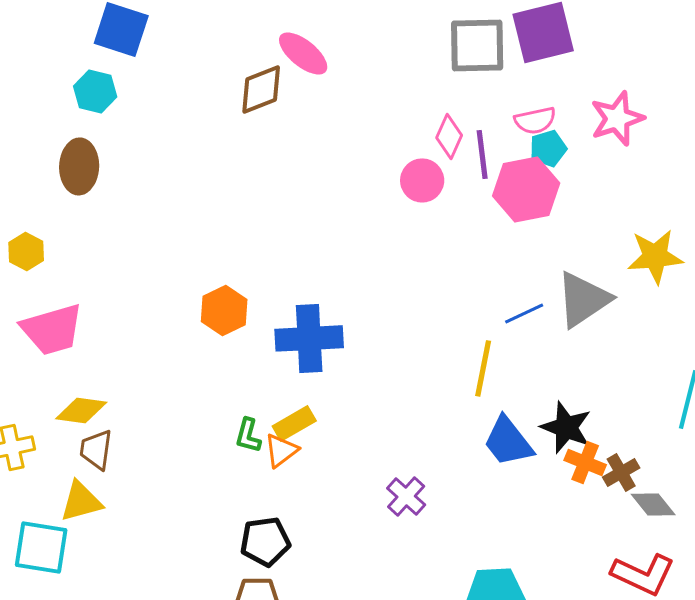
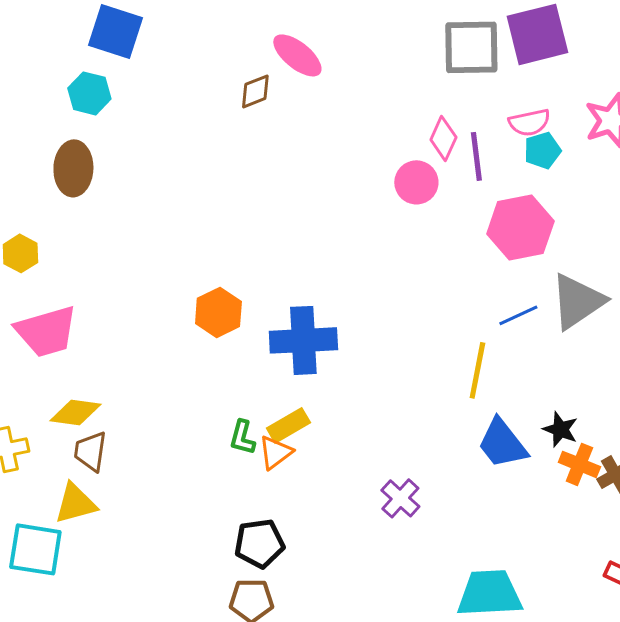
brown diamond: (261, 89) -> (255, 91), size x0.7
pink hexagon: (526, 189) -> (520, 227), moved
black star: (566, 427) -> (560, 429), size x0.7

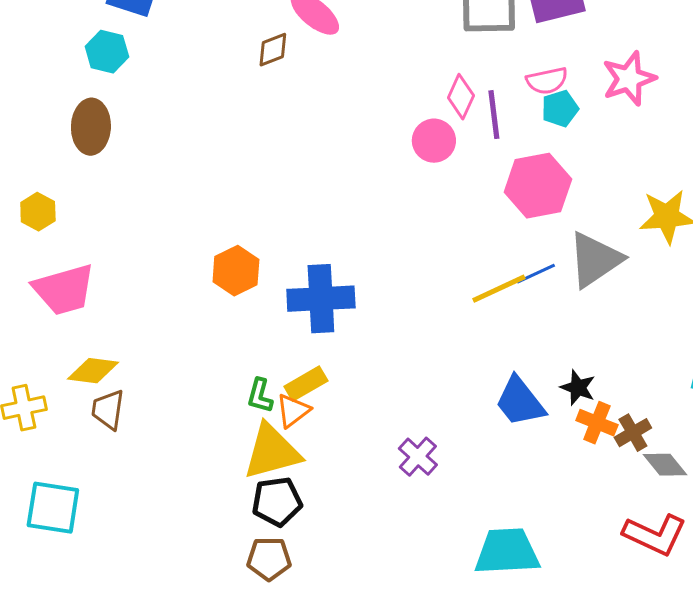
yellow line: (477, 370) -> (499, 289), moved, turned 54
yellow triangle: (75, 503) -> (272, 452), moved, size x1.4

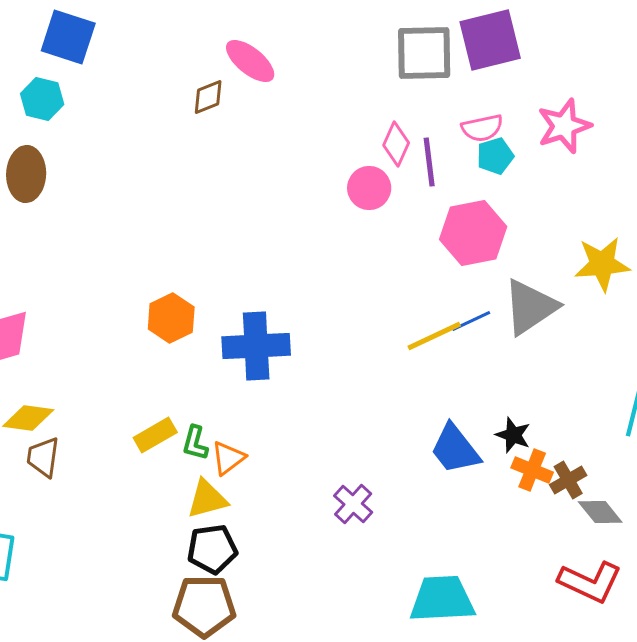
yellow rectangle: (306, 384) -> (155, 435), moved
yellow triangle: (272, 452) -> (207, 499), size x0.7
brown pentagon: (269, 559) -> (204, 606), size x1.4

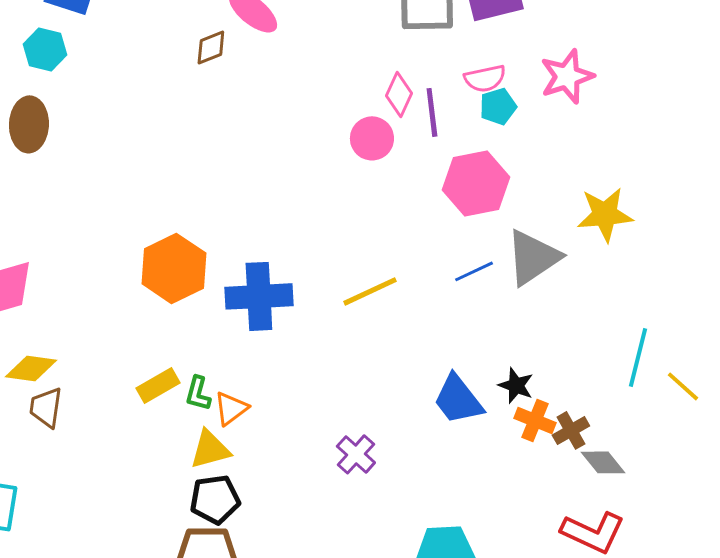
orange hexagon: (171, 318) -> (174, 268), size x1.4
yellow line: (434, 336) -> (370, 291), moved

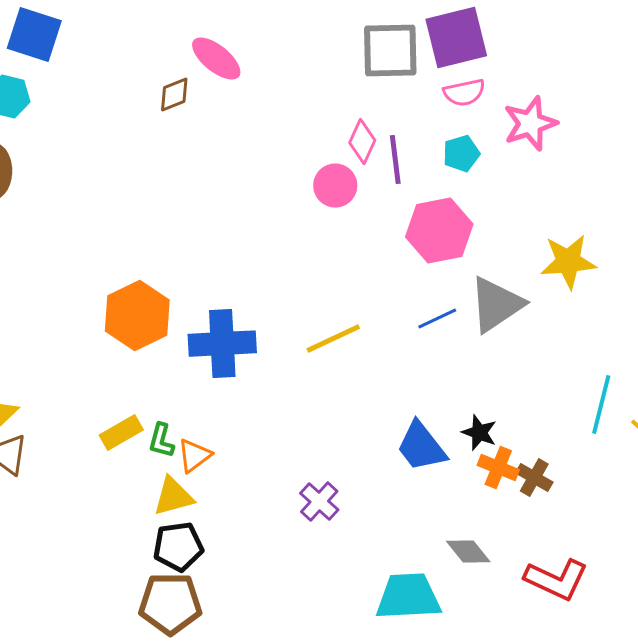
pink semicircle: (485, 78) -> (464, 93), moved
brown cross: (571, 430) -> (534, 478), turned -30
gray diamond: (603, 462) -> (468, 552), moved

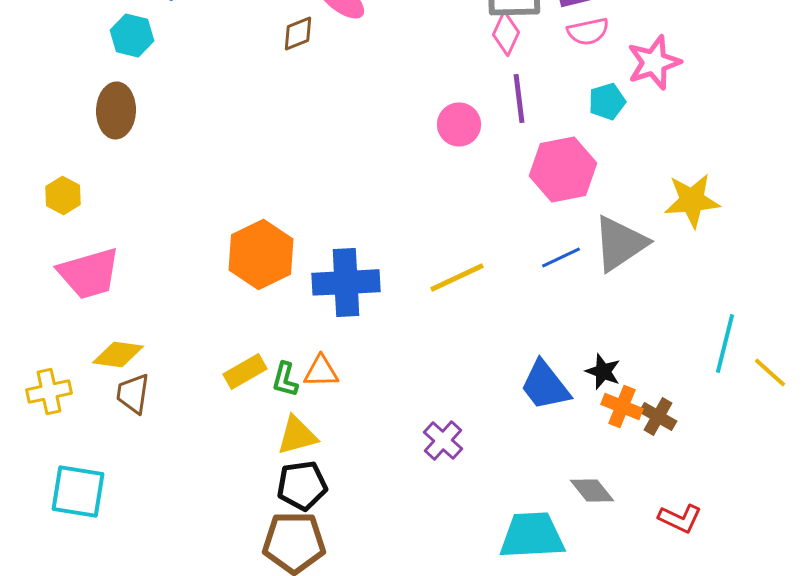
pink diamond: (362, 142) -> (506, 33), moved
cyan pentagon: (461, 154) -> (607, 101), moved
orange triangle: (194, 456) -> (321, 371), moved, turned 36
red L-shape: (556, 580) -> (680, 518), size x0.7

